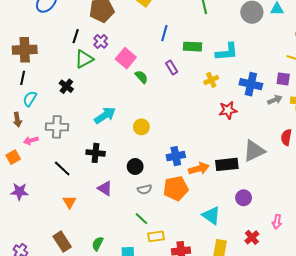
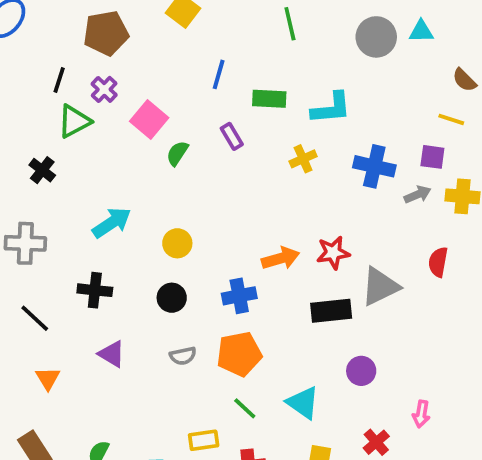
green semicircle: (141, 77) -> (177, 153), turned -104
red star: (228, 110) -> (333, 253), moved
black circle: (135, 166) -> (172, 298), moved
orange arrow: (199, 169) -> (281, 258), moved
green line: (141, 219) -> (245, 408), moved

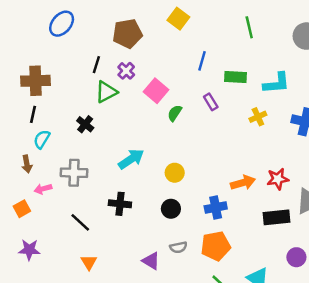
purple triangle: (112, 354) -> (151, 261), moved

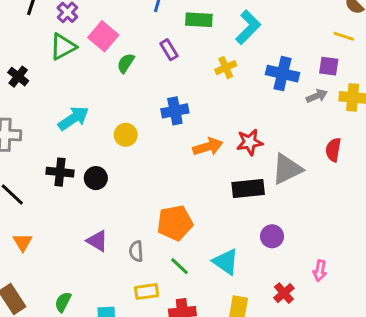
cyan L-shape: (277, 83) -> (248, 27), turned -40
green triangle: (106, 92) -> (63, 47), moved
blue cross: (216, 207) -> (175, 111), moved
black circle: (171, 209) -> (96, 178), moved
gray semicircle: (178, 247) -> (136, 251), moved, turned 98

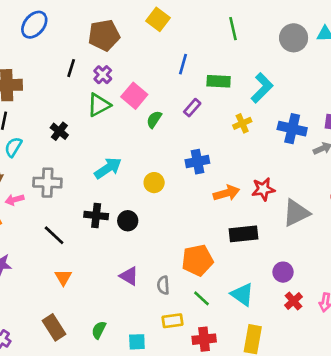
purple rectangle: (169, 50) -> (192, 108), turned 72
black rectangle: (248, 189) -> (244, 234), moved
red cross: (284, 293) -> (294, 301), moved

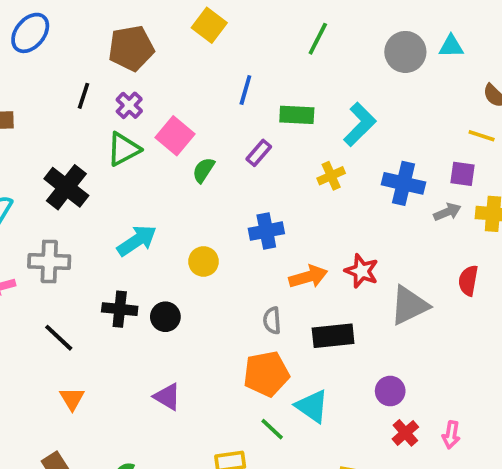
green line: (233, 29) -> (318, 39), turned 40
black cross: (59, 131) -> (66, 187), size x1.6
red star: (263, 189) -> (362, 271), turned 30
gray semicircle: (163, 285) -> (272, 321), moved
cyan triangle: (242, 294) -> (312, 406), moved

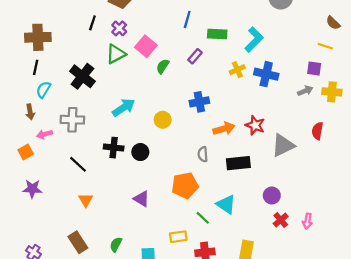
blue cross: (403, 183) -> (266, 74), moved
orange pentagon: (266, 374) -> (185, 185), moved

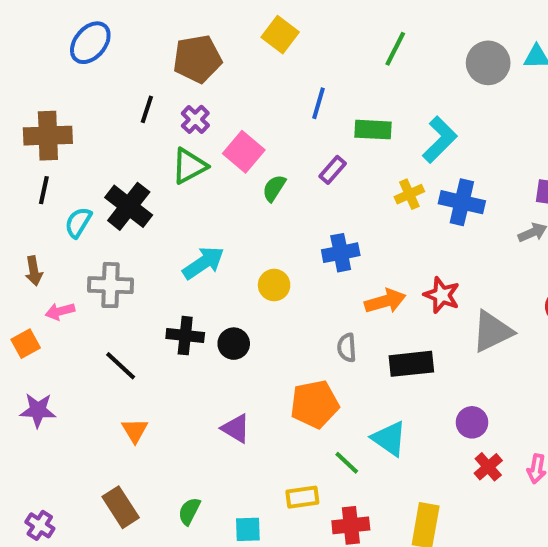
cyan semicircle: (43, 90) -> (78, 222), moved

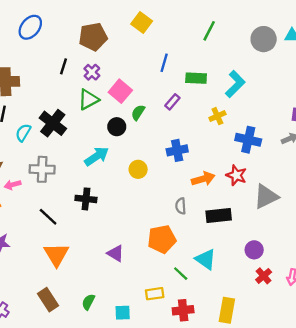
blue cross: (462, 202) -> (248, 140), moved
black circle: (234, 344) -> (117, 127), moved
orange triangle: (135, 430) -> (56, 255), size x1.6

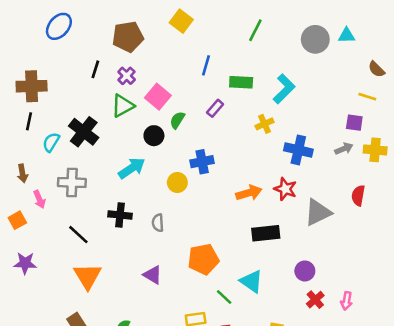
blue cross: (177, 150) -> (202, 162), moved
pink arrow: (13, 185) -> (39, 199), turned -98
gray semicircle: (181, 206) -> (158, 223), moved

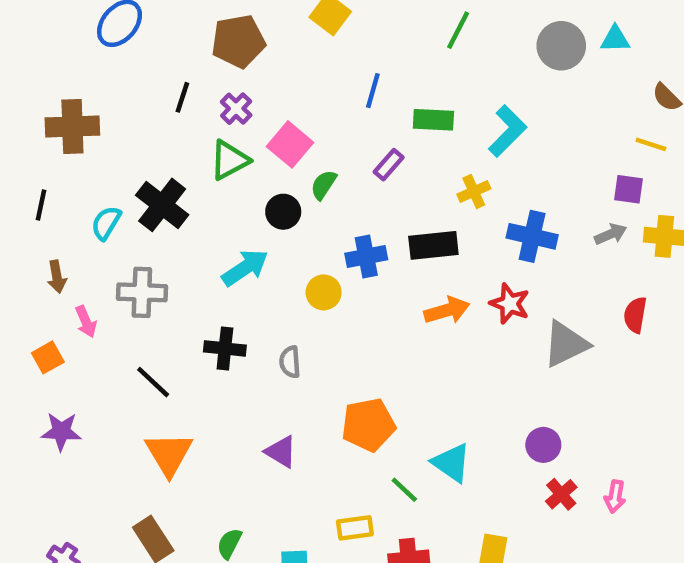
black line: (29, 121) -> (41, 205), moved
black rectangle: (266, 233) -> (433, 245), moved

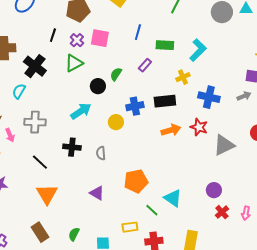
pink square: (290, 144) -> (100, 38), moved, turned -30
black cross: (162, 205) -> (35, 66), moved

